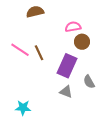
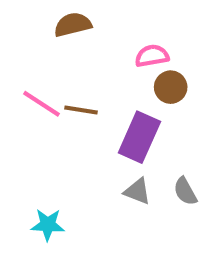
brown line: (39, 53) -> (81, 110), turned -56
gray semicircle: (89, 82) -> (185, 191), moved

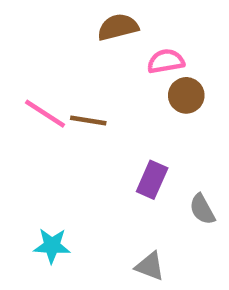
brown semicircle: (73, 25) -> (118, 27), moved
purple rectangle: (139, 137) -> (152, 180), moved, size x0.7
gray triangle: (137, 191) -> (150, 266), moved

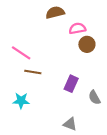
brown line: (88, 120) -> (33, 72), moved
cyan star: (52, 246) -> (21, 101), moved

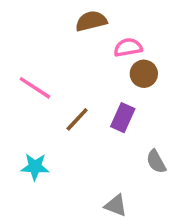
brown line: (33, 72) -> (77, 119), moved, turned -56
purple rectangle: (71, 84) -> (123, 118), moved

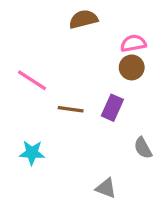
pink semicircle: (128, 47) -> (133, 43), moved
brown line: (77, 119) -> (71, 109), turned 55

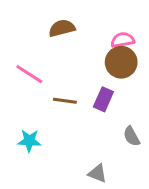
brown semicircle: (83, 19) -> (62, 28), moved
brown circle: (132, 67) -> (121, 62), size x1.4

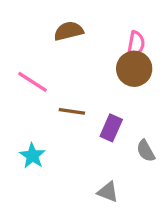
pink semicircle: (123, 40) -> (136, 44), turned 110
purple rectangle: (103, 99) -> (111, 128), moved
cyan star: (29, 141) -> (32, 156), turned 30

